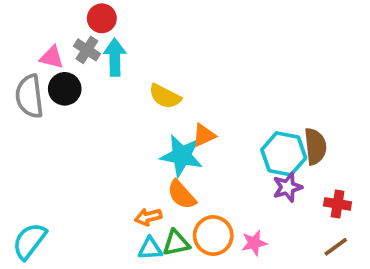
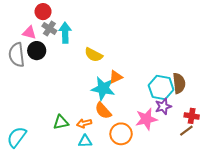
red circle: (102, 18) -> (43, 12), moved
green triangle: (176, 243) -> (61, 122), moved
pink star: (254, 243) -> (146, 119), moved, size x1.5
brown line: (336, 247) -> (186, 131), moved

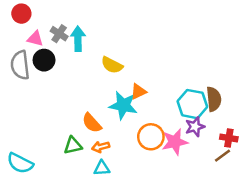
red circle: (43, 12) -> (21, 14), moved
orange semicircle: (103, 111) -> (92, 123), moved
orange circle: (121, 134) -> (151, 137), moved
cyan semicircle: (17, 137) -> (20, 163), turned -100

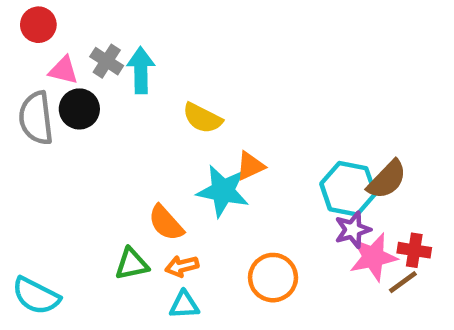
brown semicircle: (214, 99) -> (387, 180), turned 50
orange circle: (151, 137) -> (273, 278), moved
pink star: (175, 142) -> (373, 257), moved

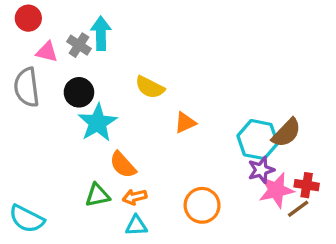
cyan arrow: (141, 70) -> (101, 33), moved
black circle: (79, 109) -> (79, 92), moved
cyan star: (223, 191) -> (97, 123), moved, turned 30

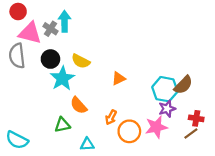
pink triangle: (47, 52) -> (30, 33), size x1.6
yellow semicircle: (150, 87) -> (81, 61), moved
pink star: (276, 190) -> (156, 127), moved
orange arrow: (135, 197) -> (111, 117), moved, turned -48

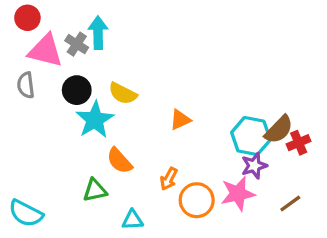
gray semicircle: (17, 56) -> (26, 85), size x0.7
red cross: (196, 118) -> (299, 143), moved, turned -32

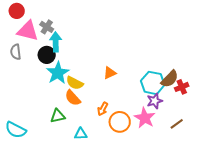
cyan arrow: (98, 33) -> (56, 42), moved
yellow semicircle: (123, 93) -> (75, 83), moved
pink star: (238, 194) -> (145, 118), turned -30

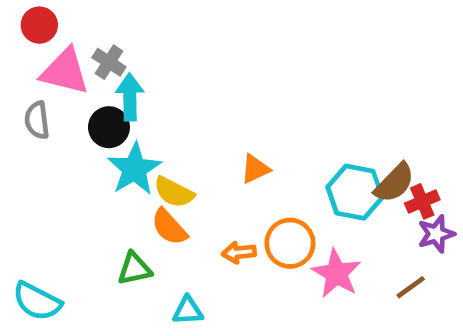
purple star: (155, 101) -> (436, 234), moved
orange arrow: (103, 109) -> (239, 253), turned 56
orange circle: (120, 122) -> (290, 243), moved

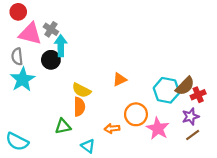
cyan star: (134, 169) -> (23, 79), moved
orange semicircle: (169, 227) -> (79, 107), turned -138
purple star: (436, 234) -> (190, 117), moved
orange arrow: (239, 253) -> (112, 129), moved
cyan triangle: (188, 311) -> (88, 146), turned 40

